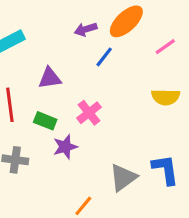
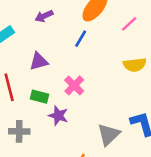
purple arrow: (86, 29) -> (44, 16), moved
purple star: (65, 147) -> (58, 116), turned -30

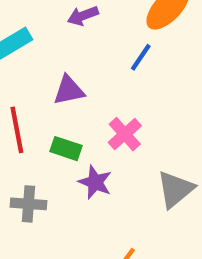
gray triangle: (109, 135) -> (175, 189), moved

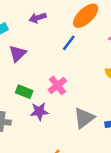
purple triangle: (69, 90) -> (18, 54), moved, turned -36
purple star: (95, 182) -> (39, 111), turned -30

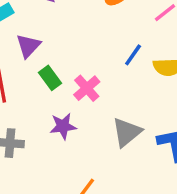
blue line: (69, 43) -> (133, 55), moved
green rectangle: (24, 92) -> (50, 78), moved, turned 35

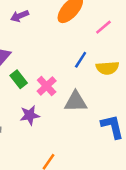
gray triangle: (127, 132) -> (76, 102), moved, turned 40

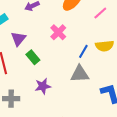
blue line: (81, 60) -> (83, 51), moved
pink cross: (47, 86) -> (58, 32), moved

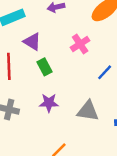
purple triangle: (18, 39) -> (32, 42), turned -49
gray triangle: (80, 74) -> (88, 111), moved

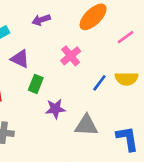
green rectangle: (44, 67) -> (36, 84), turned 56
purple star: (49, 103) -> (55, 109), moved

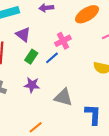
blue line: (99, 83) -> (52, 58), moved
purple star: (55, 109) -> (32, 85), moved

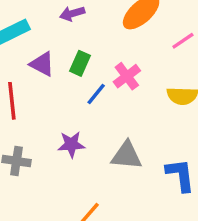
pink cross: (63, 41) -> (127, 76), moved
green rectangle: (31, 57) -> (80, 63), moved

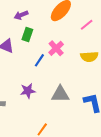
green rectangle: (80, 63) -> (27, 35), moved

